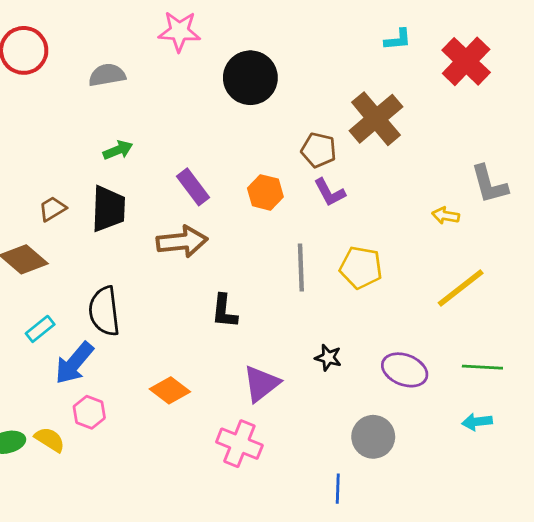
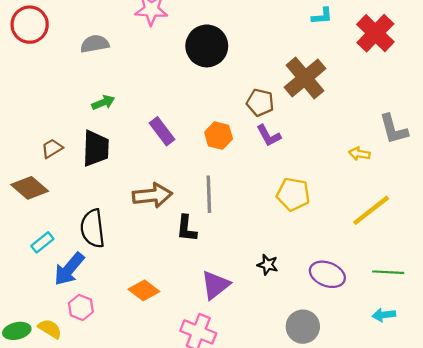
brown arrow: (182, 242) -> (152, 195), moved
gray line: (301, 267) -> (209, 194), moved

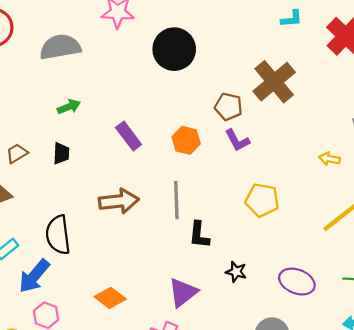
gray semicircle: (95, 44) -> (60, 47), size x1.4
black trapezoid: (96, 148) -> (61, 153), size x0.6
black L-shape: (186, 228) -> (199, 235), moved

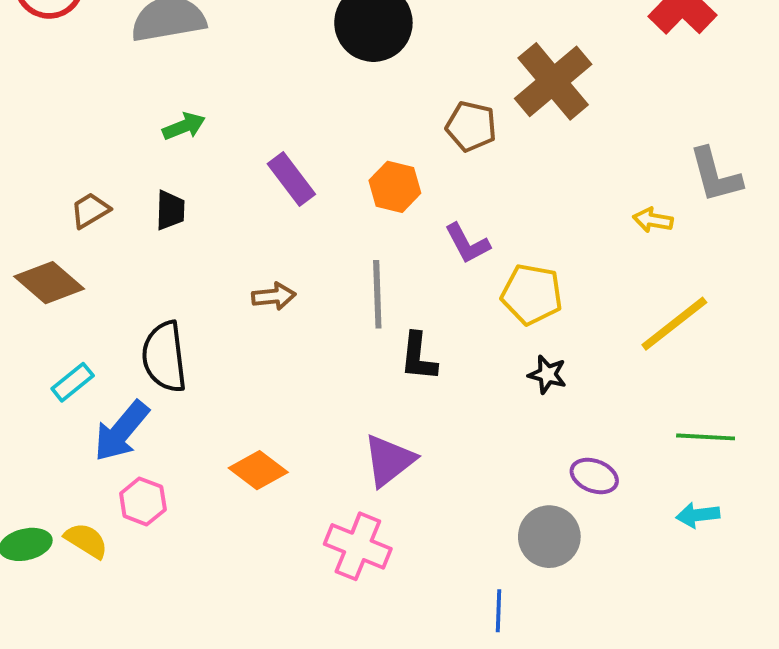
purple L-shape: (237, 140) -> (467, 244), moved
brown arrow: (119, 201) -> (274, 296), size x0.6
black star: (236, 272) -> (547, 374), moved
purple ellipse: (297, 282) -> (594, 476), moved, size x0.7

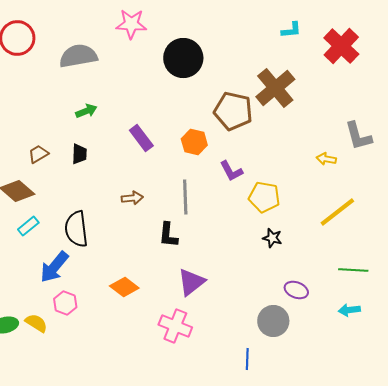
brown pentagon: (471, 126) -> (233, 111), size x1.5
black L-shape: (418, 357) -> (168, 235), moved
cyan rectangle: (73, 382) -> (28, 226), moved

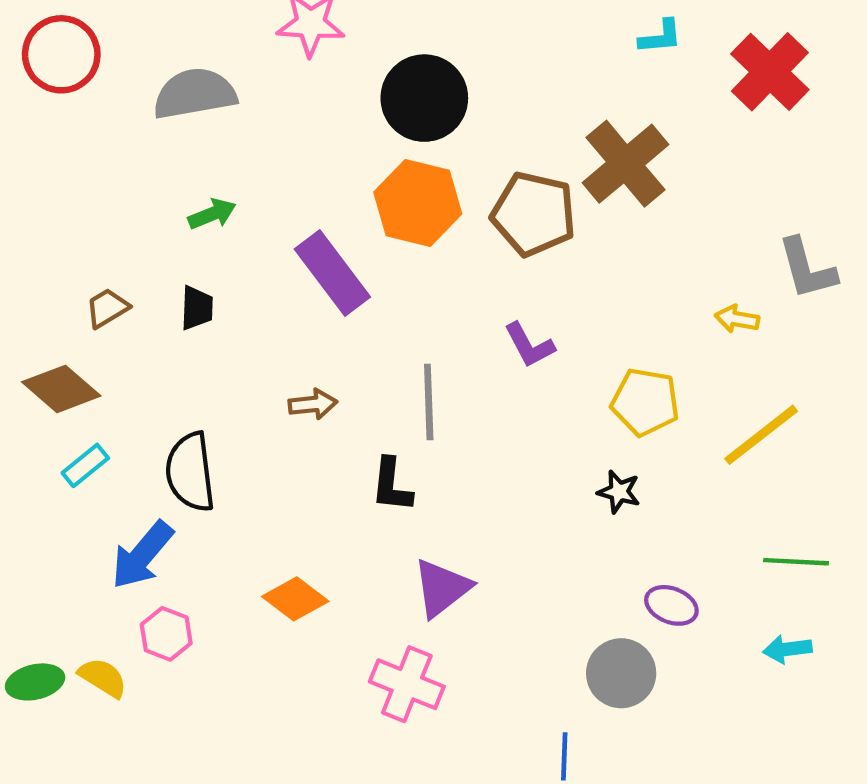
purple rectangle: (141, 138) -> (332, 273), size x1.4
orange hexagon: (194, 142) -> (418, 203), moved, size x1.5
yellow pentagon: (264, 197) -> (645, 402), moved

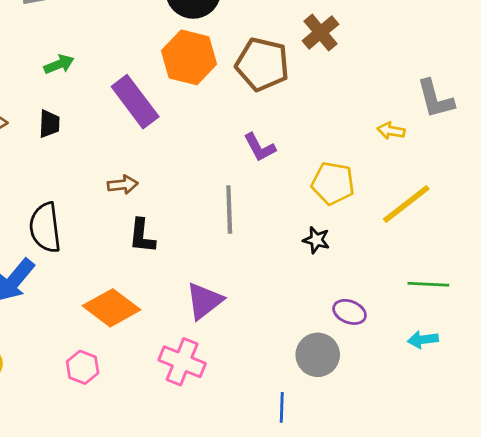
brown cross: (625, 164) -> (320, 32), size x0.7
gray line: (429, 402) -> (229, 210), moved
black L-shape: (391, 485) -> (142, 236), moved
orange diamond: (295, 599) -> (112, 308), size x1.4
pink hexagon: (166, 634) -> (83, 367), moved

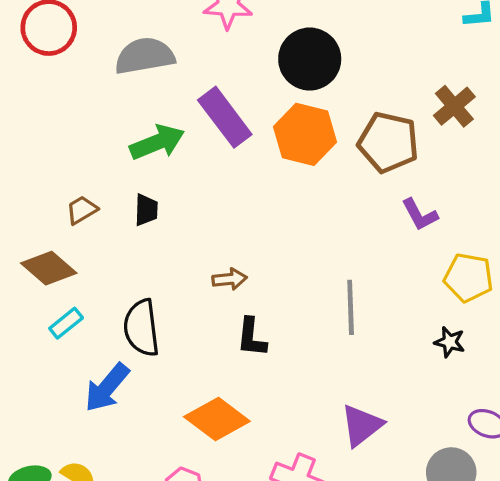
green arrow: (59, 64) -> (157, 142), size x1.6
purple rectangle: (135, 102) -> (225, 117), moved
purple L-shape: (260, 147) -> (420, 215), moved
purple triangle: (204, 301) -> (362, 425), moved

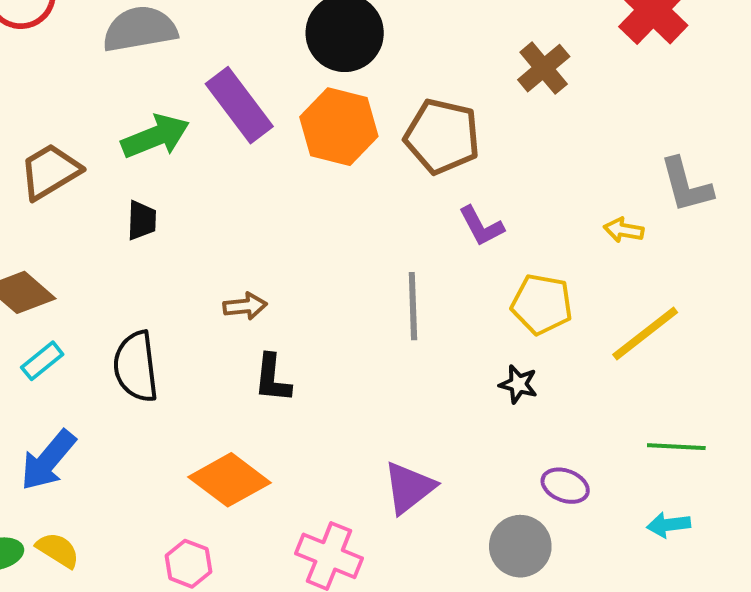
brown cross: (454, 106) -> (544, 68), moved
brown trapezoid: (82, 210) -> (50, 172), moved, size x1.6
gray line: (351, 307) -> (413, 306), moved
blue arrow: (107, 388) -> (48, 460), moved

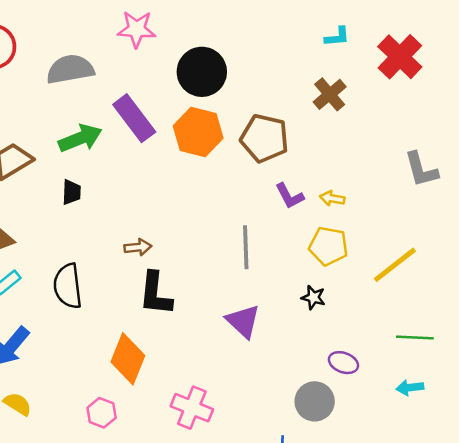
yellow arrow: (624, 230) -> (332, 198), moved
black L-shape: (272, 378) -> (155, 294), size x1.4
orange diamond: (230, 480) -> (128, 359), turned 75
purple triangle: (409, 488) -> (243, 321), moved, turned -39

